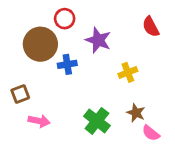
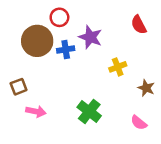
blue cross: (67, 64) -> (66, 50), moved
brown star: (136, 113) -> (146, 88), moved

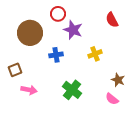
red circle: (59, 17) -> (58, 14), moved
blue cross: (66, 50) -> (56, 55), moved
brown star: (146, 88) -> (118, 80), moved

